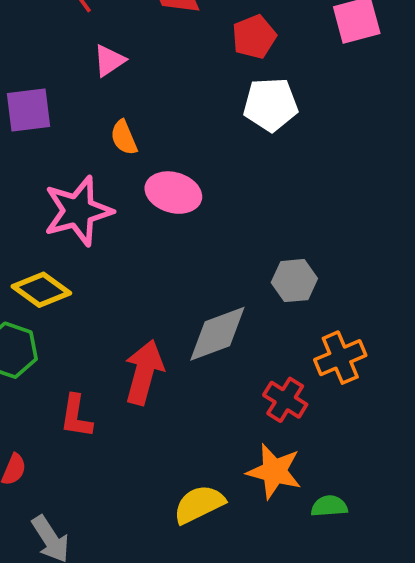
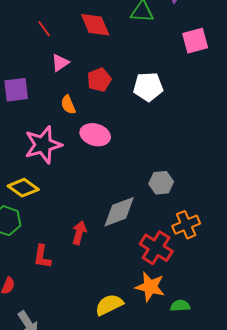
red pentagon: (254, 37) -> (99, 80), moved
red arrow: (144, 372) -> (79, 233), size x0.7
red cross: (285, 400) -> (156, 248), size x1.4

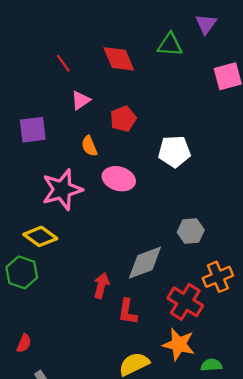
white pentagon: (148, 87) -> (174, 151), moved
red L-shape: (42, 257) -> (127, 312), moved

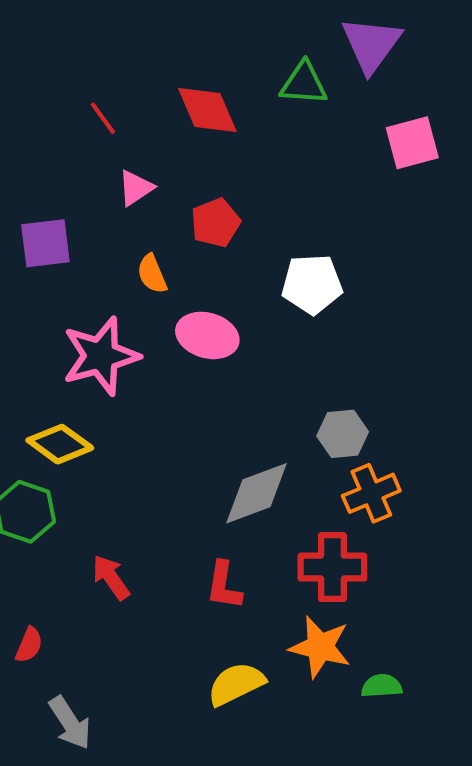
purple triangle: (206, 24) -> (371, 44), size x1.5
orange cross: (218, 277) -> (371, 493), moved
red arrow: (101, 286) -> (111, 577), moved, turned -50
red cross: (185, 302) -> (332, 567), turned -32

